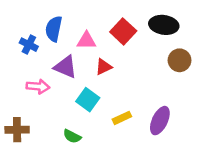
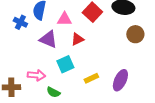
pink arrow: (38, 86) -> (36, 75), moved
cyan square: (88, 100) -> (65, 64), turned 30

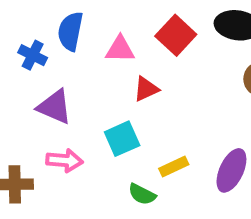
purple triangle: (48, 39) -> (55, 107), moved
green semicircle: (53, 92) -> (142, 194), moved

